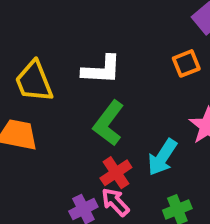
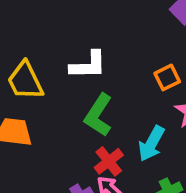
orange square: (186, 63) -> (167, 77), moved

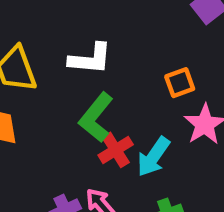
red cross: (109, 161) -> (116, 150), moved

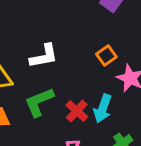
green L-shape: (96, 117) -> (39, 102), moved, turned 44

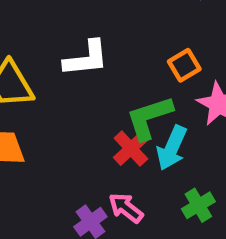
green L-shape: (39, 102) -> (149, 118), moved

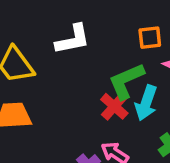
orange square: (184, 65) -> (150, 38), turned 30

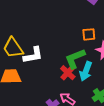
white L-shape: (73, 39) -> (33, 55), moved

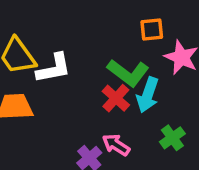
green L-shape: (75, 59) -> (128, 73), turned -120

